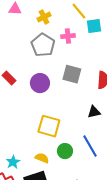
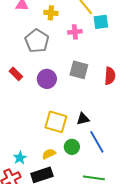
yellow cross: (44, 17) -> (51, 13), turned 32
gray pentagon: (43, 45) -> (37, 41), moved
black triangle: (94, 112) -> (83, 119), moved
yellow semicircle: (42, 158) -> (49, 154), turned -48

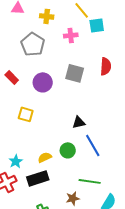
red semicircle: (110, 76) -> (106, 66), moved
yellow square: (56, 122) -> (26, 114), moved, size x0.7

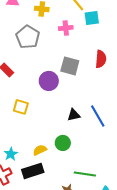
purple circle: (43, 82) -> (49, 81), moved
blue line: (93, 145) -> (98, 116), moved

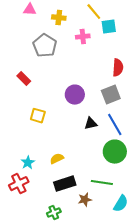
gray square: (70, 66) -> (111, 95), moved, turned -36
purple circle: (49, 81) -> (75, 95), moved
green circle: (63, 143) -> (115, 152), moved, size x1.5
black rectangle: (33, 171) -> (65, 184), moved

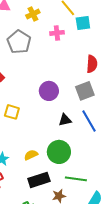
yellow cross: (59, 18) -> (33, 14), turned -32
green circle: (115, 152) -> (59, 152), moved

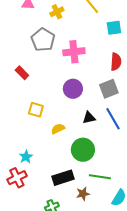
cyan square: (83, 23) -> (114, 28), moved
pink cross: (57, 33) -> (74, 52), moved, size x1.5
yellow semicircle: (31, 155) -> (58, 129), moved

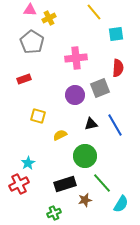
yellow cross: (57, 12) -> (49, 18), moved
gray pentagon: (43, 40) -> (32, 42), moved
red rectangle: (22, 73) -> (24, 79), turned -64
gray square: (109, 89) -> (100, 88), moved
green line: (100, 177) -> (102, 183), turned 40

